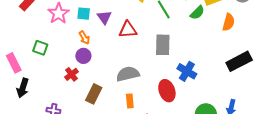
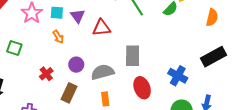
orange semicircle: (229, 22) -> (212, 17), moved
gray rectangle: (163, 45) -> (133, 56), moved
purple circle: (83, 56) -> (76, 65), moved
blue cross: (187, 71) -> (178, 76), moved

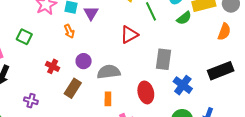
red triangle: (101, 28) -> (129, 35), moved, turned -30
gray rectangle: (133, 56) -> (163, 59), moved
red cross: (46, 74) -> (53, 66), turned -32

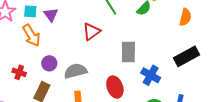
orange arrow: (69, 31) -> (31, 35), size x1.6

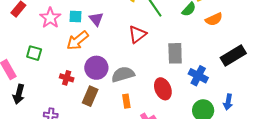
orange semicircle: (185, 17) -> (214, 19), moved, turned 54
orange arrow: (31, 35) -> (78, 41), turned 85
purple circle: (49, 63) -> (96, 68), size x1.5

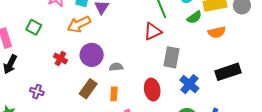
red triangle: (137, 34) -> (153, 32), moved
gray semicircle: (123, 74) -> (116, 67), size x0.6
brown rectangle: (90, 96) -> (88, 89), moved

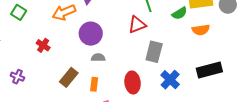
purple circle: (92, 55) -> (91, 34), moved

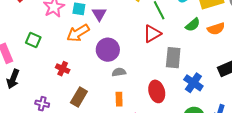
green semicircle: (180, 13) -> (193, 25), moved
brown rectangle: (69, 77) -> (79, 97), moved

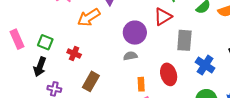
green square: (33, 40) -> (45, 42), moved
purple circle: (108, 50) -> (135, 33), moved
black arrow: (13, 79) -> (40, 67), moved
orange rectangle: (119, 99) -> (141, 84), moved

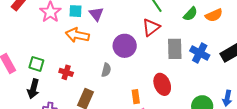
orange arrow: (89, 17) -> (77, 35), turned 50
gray semicircle: (130, 56) -> (106, 70), moved, turned 120
blue cross: (205, 65) -> (200, 53), moved

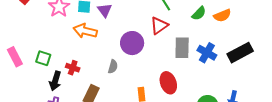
black arrow: (33, 89) -> (55, 81), moved

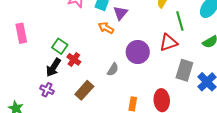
orange arrow: (85, 31) -> (106, 28), moved, size x0.7
green square: (43, 58) -> (60, 46), moved

